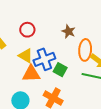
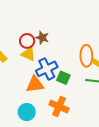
brown star: (69, 31) -> (42, 38), moved
yellow triangle: (26, 56) -> (28, 54), moved

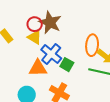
brown star: (42, 38) -> (50, 22), size x1.6
blue cross: (47, 69) -> (51, 54), turned -30

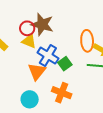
green square: (67, 65) -> (65, 64), turned 32
orange triangle: (38, 68) -> (37, 71), turned -42

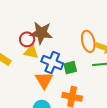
green square: (65, 64) -> (70, 68), turned 32

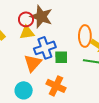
yellow triangle: (31, 52) -> (27, 33), turned -35
blue cross: (52, 63) -> (45, 48), turned 35

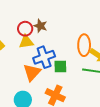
brown star: (41, 17) -> (40, 26), size x0.6

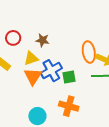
red circle: (25, 29) -> (13, 38), moved
orange triangle: (32, 72) -> (33, 76), moved

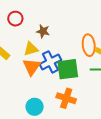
red circle: (13, 38) -> (15, 19), moved
green square: (69, 77) -> (68, 69), size x1.6

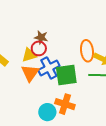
red circle: (15, 19) -> (39, 48), moved
cyan circle: (35, 107) -> (47, 112), moved

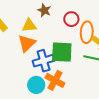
red circle: (39, 48) -> (71, 19), moved
blue cross: (49, 68) -> (44, 61), moved

